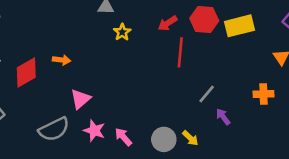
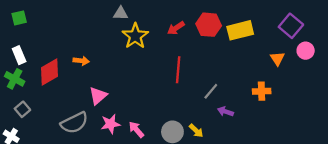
yellow star: (122, 32) -> (135, 36), size x1.6
red line: (180, 52) -> (178, 70), moved
purple arrow: (223, 117) -> (225, 112), turned -35
pink star: (94, 131) -> (110, 124), turned -30

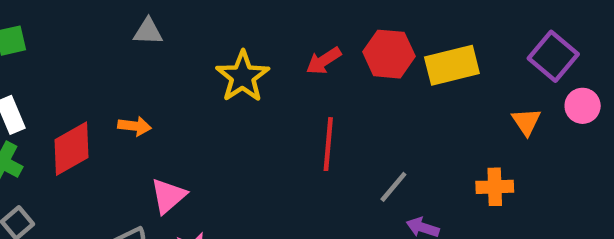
gray triangle: (121, 13) -> (148, 32), moved

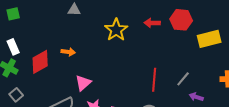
red arrow: (324, 61) -> (152, 23), turned 35
yellow rectangle: (452, 65) -> (209, 39), moved
red line: (328, 144) -> (154, 80), moved

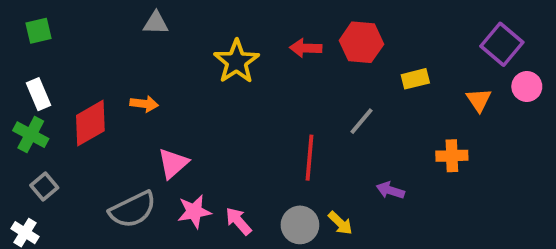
yellow rectangle: (209, 39) -> (415, 79), size x0.6
gray line: (183, 79) -> (361, 121), moved

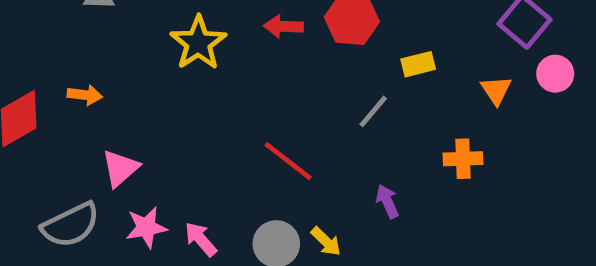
gray line: (361, 121) -> (373, 111), moved
red line: (310, 158) -> (288, 161), turned -57
purple arrow: (390, 190) -> (387, 201), turned 48

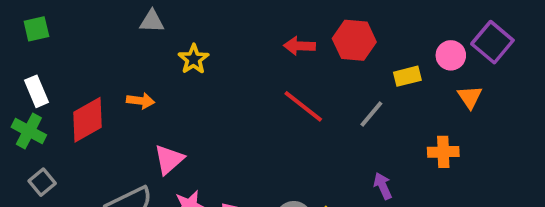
yellow star: (198, 43) -> (194, 59), moved, size x0.7
pink circle: (555, 74) -> (451, 55), moved
red line: (288, 161) -> (303, 106), moved

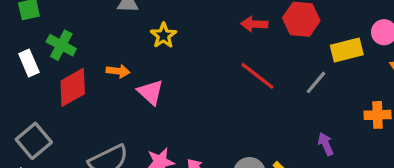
yellow rectangle: (407, 76) -> (347, 50), size x1.4
green cross: (29, 131) -> (61, 45), moved
pink triangle: (169, 159) -> (151, 92), moved, turned -36
gray square: (42, 182) -> (34, 141), size x1.5

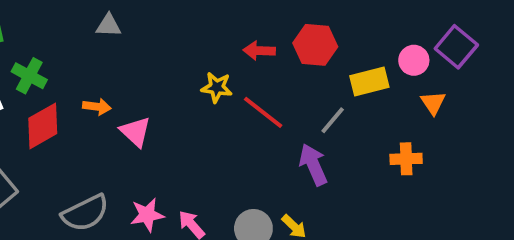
yellow star: (163, 35) -> (217, 87), moved, turned -30
purple arrow: (326, 144) -> (313, 165), moved, size x1.5

